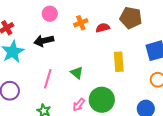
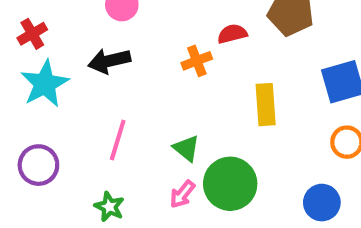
orange cross: (81, 23) -> (197, 61), moved
green triangle: (77, 73) -> (186, 148), moved

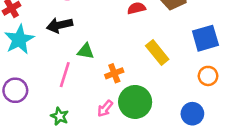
orange cross: (197, 61) -> (114, 73), moved
yellow rectangle: (266, 105) -> (157, 52), turned -35
green triangle: (186, 148) -> (86, 51), moved, turned -30

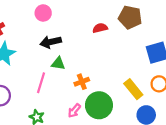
black arrow: (60, 25) -> (51, 42), moved
yellow rectangle: (157, 52) -> (133, 89), moved

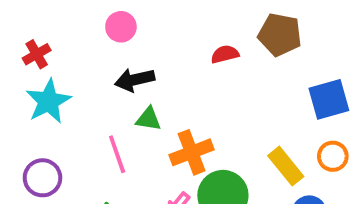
orange cross: (82, 82) -> (192, 152), size x1.5
pink line: (41, 83) -> (117, 154), turned -36

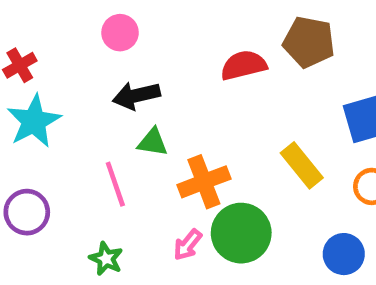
red semicircle: (225, 54) -> (244, 65), size x1.4
yellow rectangle: (286, 166) -> (302, 165), moved

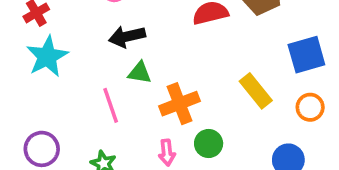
purple circle: (27, 212) -> (42, 149), moved
green circle: (241, 233) -> (209, 144), size x0.6
pink arrow: (188, 245) -> (167, 153), turned -45

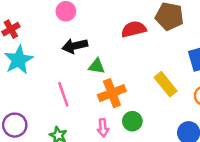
green triangle: (140, 73) -> (97, 66), moved

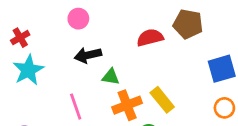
yellow rectangle: (166, 84) -> (162, 100), moved

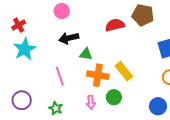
orange cross: (127, 105) -> (98, 75), turned 30

